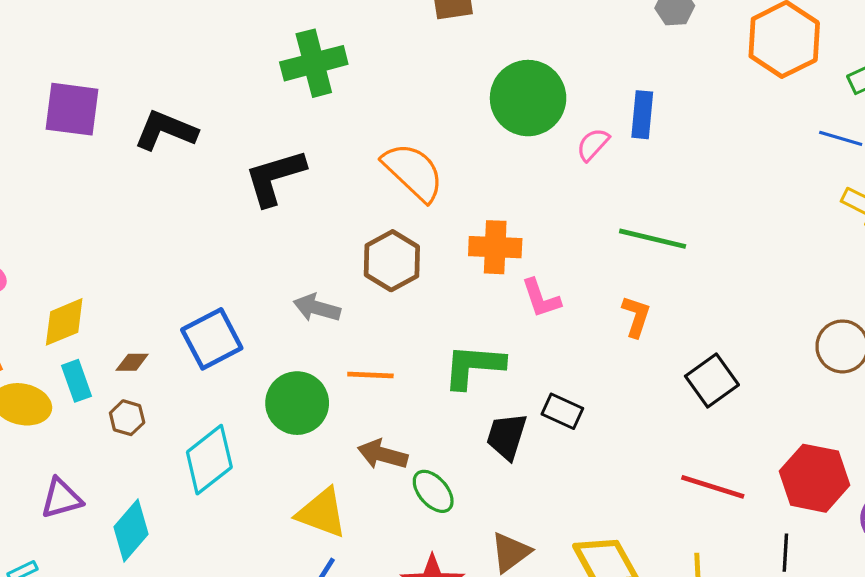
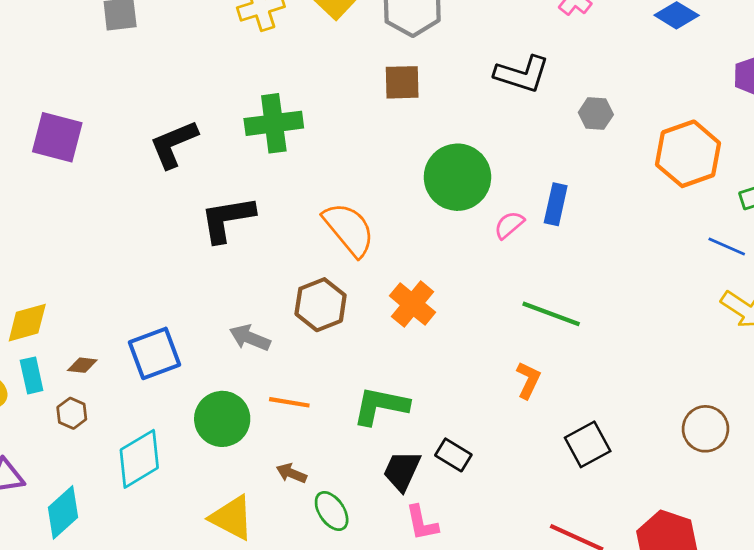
black L-shape: (166, 130) -> (174, 144), moved, turned -52
orange cross: (495, 247) -> (413, 304), turned 30
pink L-shape: (541, 298) -> (422, 523), moved
brown arrow: (383, 454) -> (291, 473), size x0.7

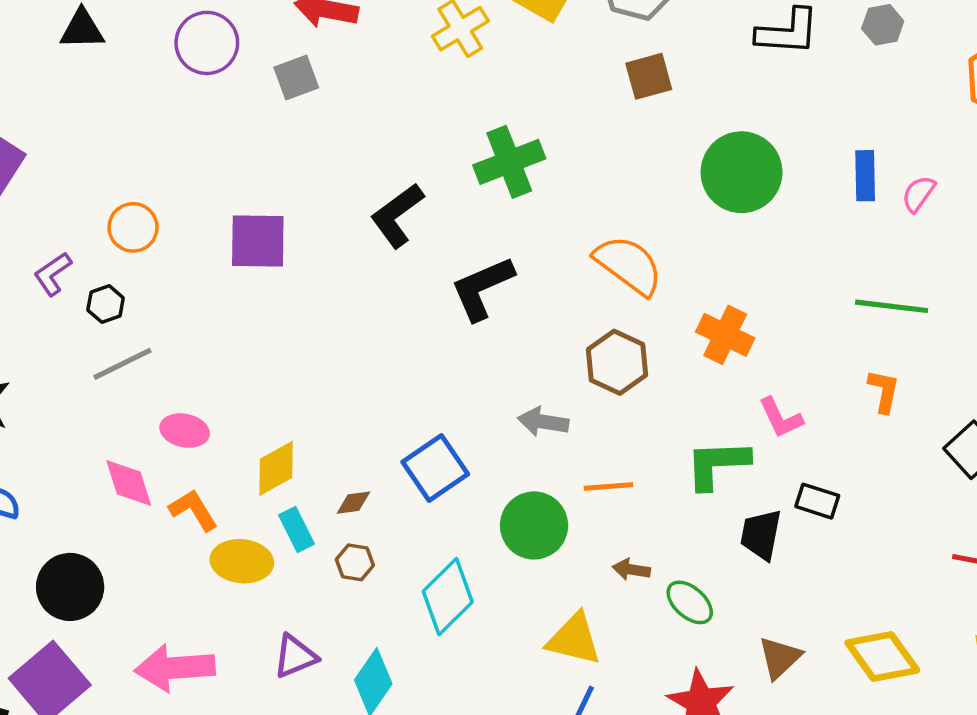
gray hexagon: (596, 113) -> (883, 25), moved
pink semicircle: (509, 225) -> (918, 194), moved
pink L-shape: (422, 523) -> (781, 418), moved

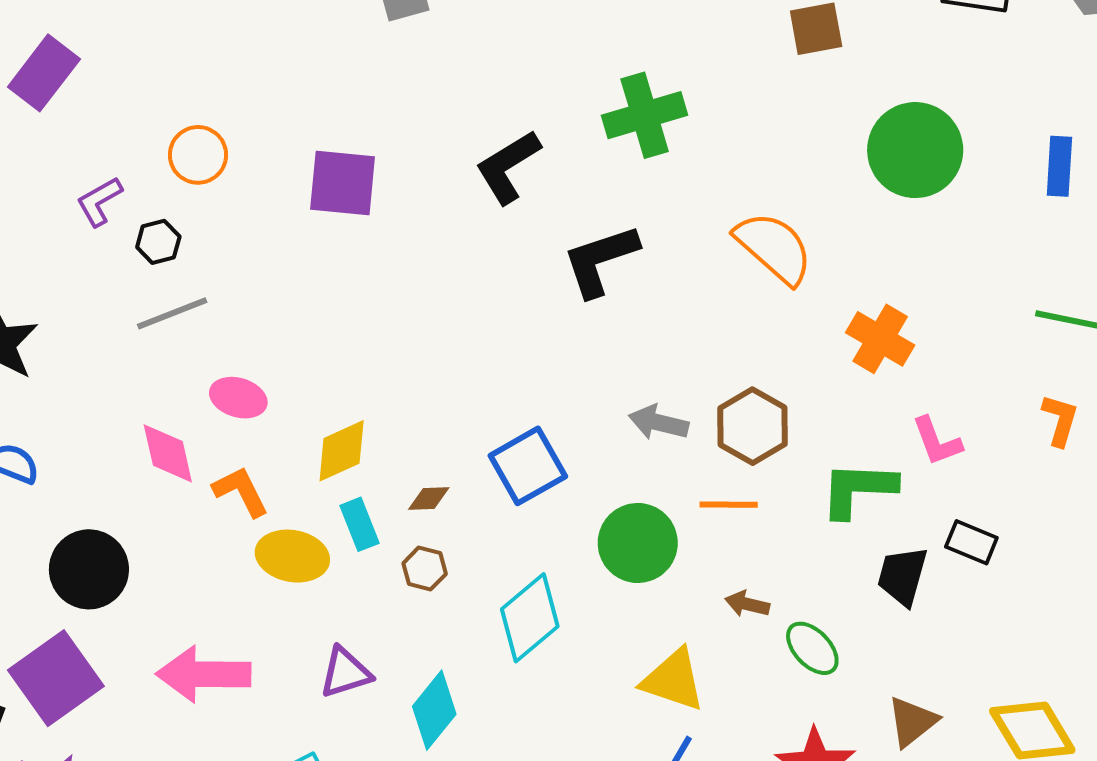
brown hexagon: (617, 362) -> (753, 426), moved

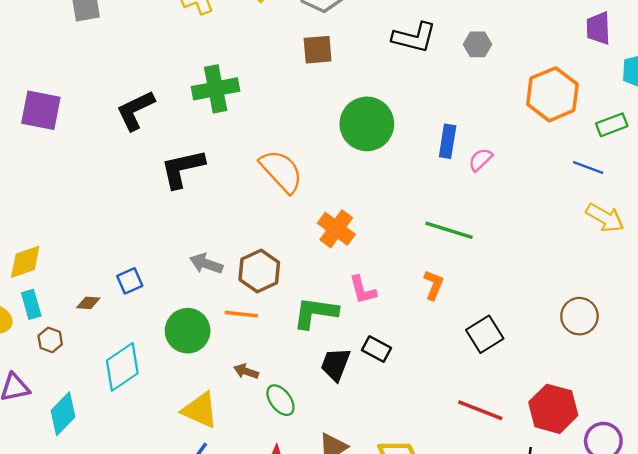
blue square: (528, 466) -> (130, 281), size x0.6
brown diamond: (429, 499) -> (88, 303), moved
brown hexagon: (425, 569) -> (50, 340), moved

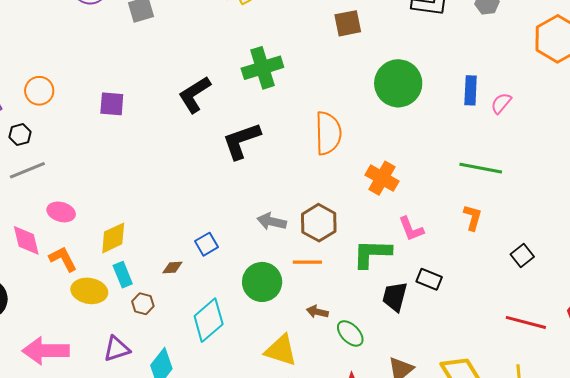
purple square: (41, 110) -> (112, 104), size x0.7
orange semicircle: (281, 171) -> (328, 133), turned 48
black square: (485, 334) -> (522, 256), size x0.7

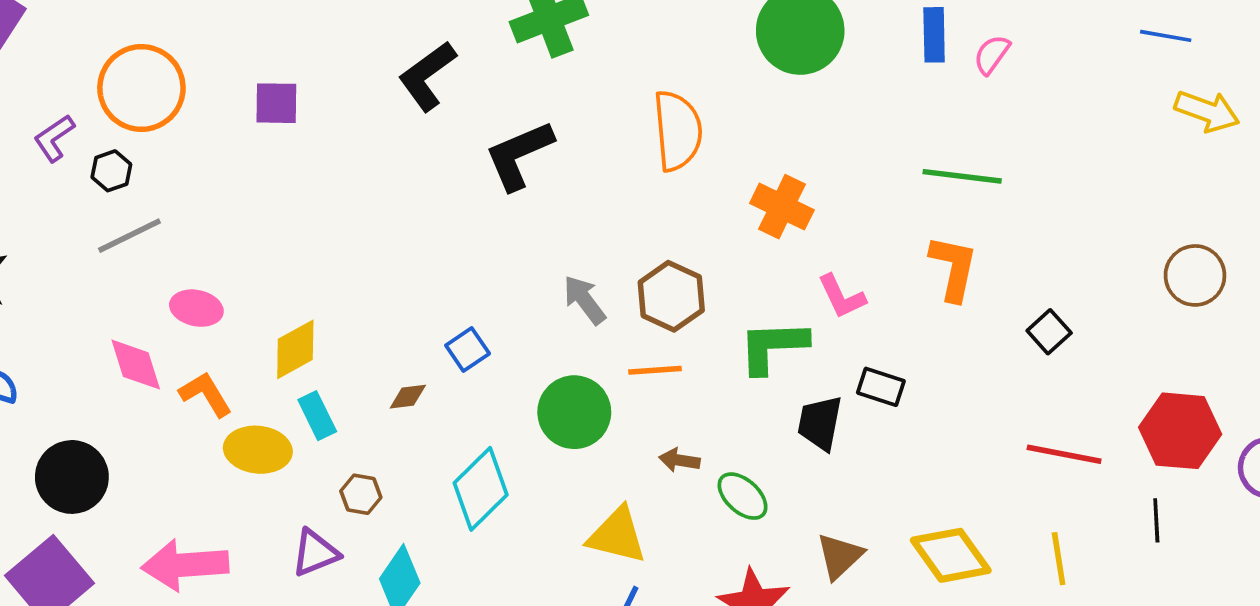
orange circle: (39, 91) -> (141, 88), size x1.6
orange L-shape: (473, 217) -> (953, 268), size x1.4
gray arrow: (272, 222) -> (585, 300), turned 44
brown hexagon: (143, 304) -> (361, 494), moved

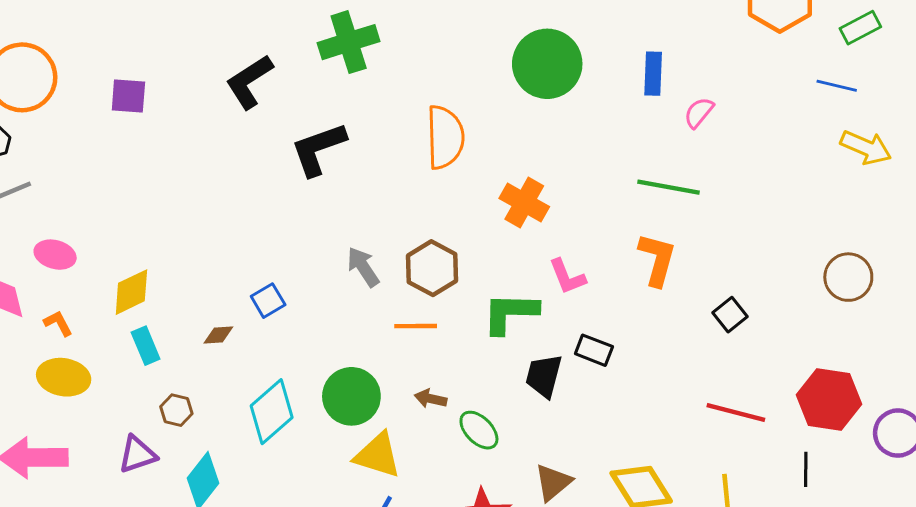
pink semicircle: (992, 55) -> (699, 113), moved
orange L-shape: (206, 394) -> (58, 323), size x0.7
green circle: (574, 412) -> (351, 396), moved
yellow ellipse: (258, 450) -> (64, 377), moved

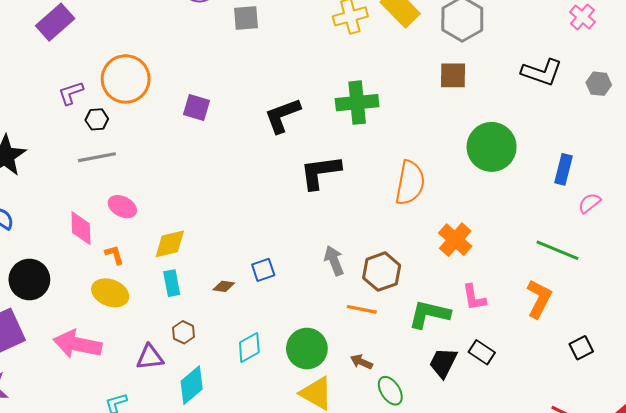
cyan diamond: (272, 412) -> (249, 347), size x0.7

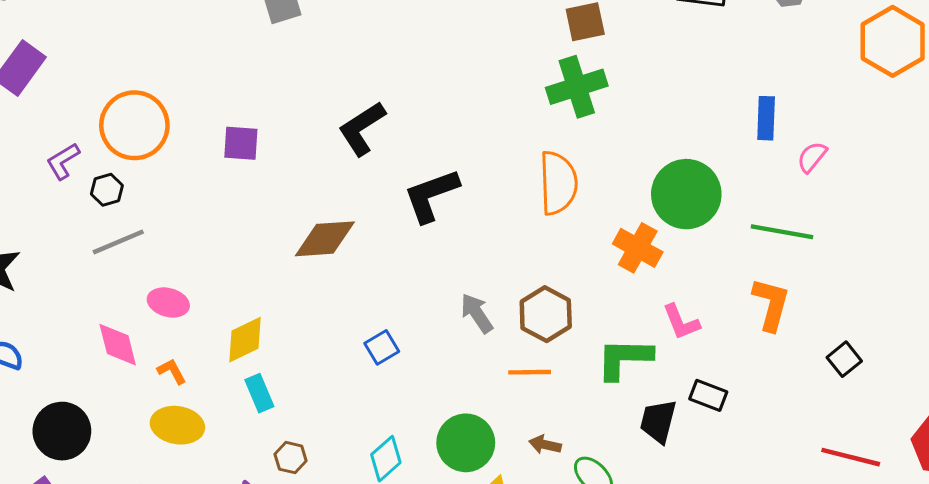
green cross: (357, 103) -> (577, 87), moved
green circle: (492, 147) -> (686, 194), moved
brown diamond: (224, 286) -> (325, 239), moved, size x2.0

